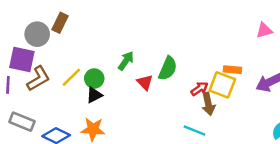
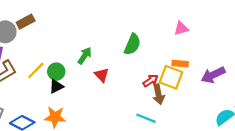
brown rectangle: (60, 23) -> (26, 22), turned 36
pink triangle: (264, 30) -> (181, 28), moved
green semicircle: (168, 68) -> (132, 44), moved

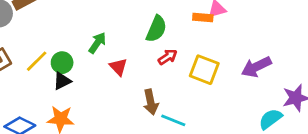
orange rectangle: (180, 64) -> (203, 18), moved
red arrow: (151, 81) -> (168, 57), moved
brown arrow: (158, 94) -> (151, 102), moved

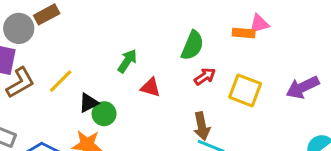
green circle: (62, 63) -> (104, 114), moved
red triangle: (118, 67) -> (151, 87), turned -30
brown arrow: (151, 102) -> (202, 126), moved

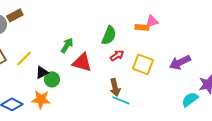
red triangle: (151, 87) -> (82, 62), size x1.5

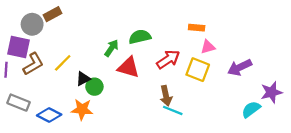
pink triangle: (152, 21) -> (208, 47), moved
green semicircle: (109, 35) -> (140, 37), moved, turned -126
red arrow: (117, 55) -> (168, 59), size x1.5

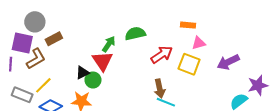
brown rectangle: (52, 14) -> (54, 39), moved
yellow line: (63, 63) -> (43, 85), moved
red triangle: (128, 67) -> (102, 61), moved, turned 40

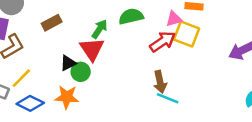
brown rectangle: (54, 39) -> (52, 23), moved
pink triangle: (199, 43) -> (174, 19), moved
yellow square: (189, 64) -> (186, 34), moved

